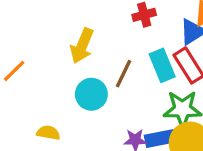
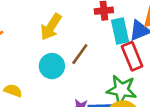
cyan rectangle: (162, 65) -> (120, 31), moved

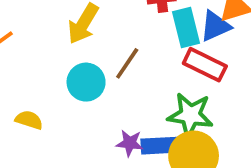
red rectangle: (132, 56) -> (205, 65), turned -40

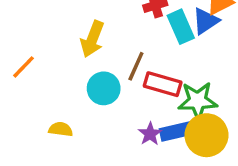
red rectangle: (205, 65) -> (163, 84), moved
purple star: (130, 143) -> (150, 134), turned -30

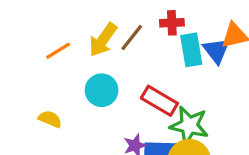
blue triangle: (205, 21) -> (216, 51), turned -48
brown line: (136, 66) -> (132, 38), moved
orange line: (24, 67) -> (58, 51), moved

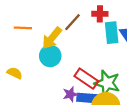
yellow arrow: (103, 40) -> (52, 38), moved
orange line: (58, 51) -> (23, 28), turned 30
red rectangle: (159, 101) -> (86, 79), moved

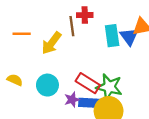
red cross: (100, 14) -> (85, 15), moved
brown line: (73, 22) -> (72, 26), turned -48
cyan circle: (50, 56) -> (47, 85), moved

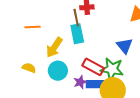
cyan rectangle: (112, 36) -> (77, 34), moved
blue triangle: (129, 37) -> (125, 46), moved
yellow arrow: (51, 43) -> (54, 47), moved

